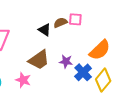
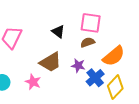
pink square: (75, 19) -> (91, 23), size x1.5
brown semicircle: (60, 23) -> (88, 42), moved

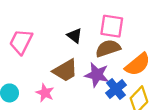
brown semicircle: (88, 42) -> (108, 48), size x1.5
purple star: (78, 66) -> (97, 75), size x1.5

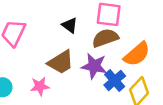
pink star: (45, 93) -> (40, 86), turned -30

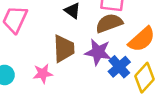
brown trapezoid: (61, 62) -> (64, 49), turned -60

